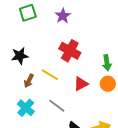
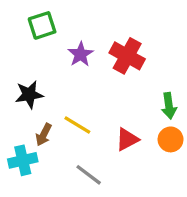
purple star: (63, 16) -> (81, 54), moved
red cross: (70, 51) -> (127, 56), moved
cyan cross: (26, 108) -> (23, 160), moved, turned 36

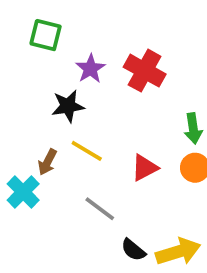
green square: (42, 25) -> (46, 35), turned 32
black star: (29, 94) -> (68, 106), moved
cyan cross: (23, 160) -> (23, 192), turned -32

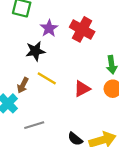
gray line: (100, 209) -> (34, 125), moved, turned -54

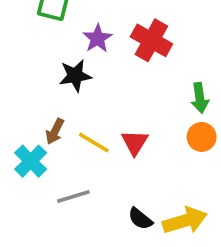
yellow line: (47, 78) -> (94, 143), moved
red triangle: (82, 89) -> (135, 143), moved, turned -30

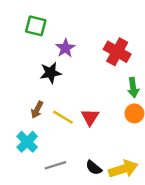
red cross: (151, 40) -> (117, 52), moved
cyan cross: (31, 161) -> (27, 142), moved
gray line: (73, 196) -> (55, 165), moved

